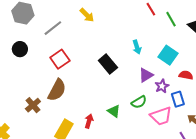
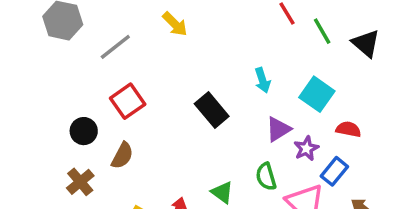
black circle: (20, 49) -> (84, 131), moved
brown semicircle: (57, 90) -> (122, 156), size x0.7
blue rectangle: (178, 99) -> (334, 171), turned 56
green semicircle: (139, 102) -> (266, 177), turned 105

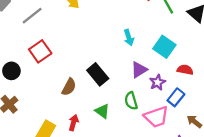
black rectangle: (212, 110) -> (98, 74), moved
brown semicircle: (122, 156) -> (69, 87), moved

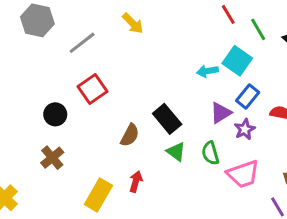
cyan arrow: (129, 38) -> (207, 71), turned 98
cyan square: (164, 47) -> (237, 61), moved
blue rectangle: (176, 97) -> (248, 96), moved
green triangle: (102, 111) -> (176, 152), moved

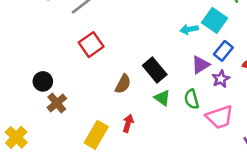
black circle: (55, 114) -> (43, 81), moved

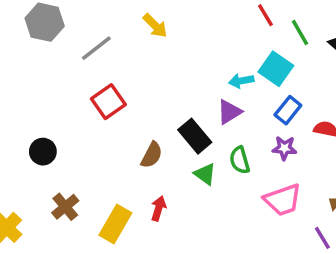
purple triangle: (200, 65) -> (229, 112), moved
purple star: (221, 79) -> (284, 148), turned 30
green semicircle: (192, 99) -> (240, 160), moved
brown cross: (57, 103) -> (65, 207), moved

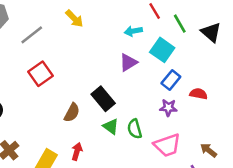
cyan arrow: (241, 81) -> (133, 31), moved
purple triangle: (229, 112) -> (128, 62), moved
green semicircle: (240, 160) -> (135, 129), moved

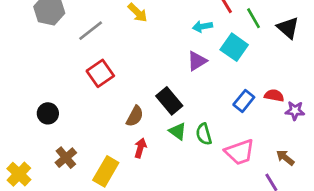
blue rectangle: (171, 80) -> (244, 101), moved
purple star: (168, 108) -> (295, 111), moved
red arrow: (77, 151) -> (140, 148), moved

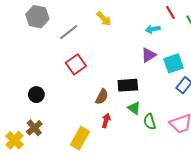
cyan square: (234, 47) -> (174, 63), moved, turned 36
black rectangle: (169, 101) -> (128, 85), turned -54
green semicircle: (204, 134) -> (150, 122), moved
brown cross: (66, 158) -> (34, 128), moved

